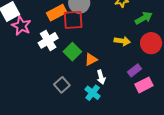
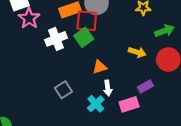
green square: (72, 52) -> (84, 37), moved
pink rectangle: (144, 85) -> (129, 104), moved

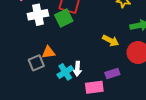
orange triangle: (100, 67) -> (49, 52), moved
cyan cross: (96, 104) -> (65, 72), moved

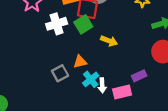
yellow arrow: (111, 41) -> (109, 41), moved
orange triangle: (49, 52) -> (80, 62), moved
white arrow: (77, 69) -> (102, 85), moved

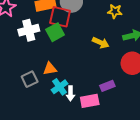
yellow arrow: (109, 41) -> (101, 43), moved

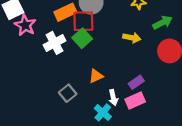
orange triangle: (50, 69) -> (96, 76), moved
purple rectangle: (107, 86) -> (136, 82), moved
cyan cross: (59, 87) -> (103, 112), moved

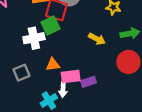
white cross: (55, 43) -> (34, 38), moved
pink rectangle: (135, 100) -> (71, 77), moved

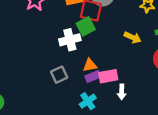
purple rectangle: (89, 82) -> (93, 77), moved
white arrow: (63, 90) -> (122, 92), moved

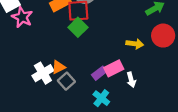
yellow arrow: (133, 37) -> (135, 44), moved
white cross: (70, 40) -> (43, 73), moved
orange triangle: (90, 65) -> (58, 67), moved

